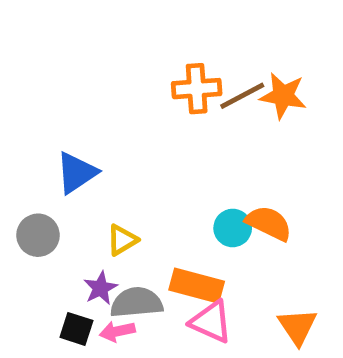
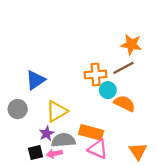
orange cross: (197, 89) -> (96, 75), moved
brown line: (242, 96) -> (123, 68), moved
cyan circle: (233, 228) -> (108, 90), moved
yellow triangle: (122, 240) -> (57, 111), size x1.5
black square: (76, 329) -> (35, 152), turned -32

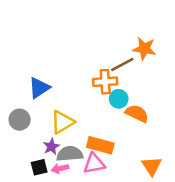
brown line: (123, 68) -> (122, 65), moved
pink triangle: (98, 149) -> (94, 164), moved, turned -35

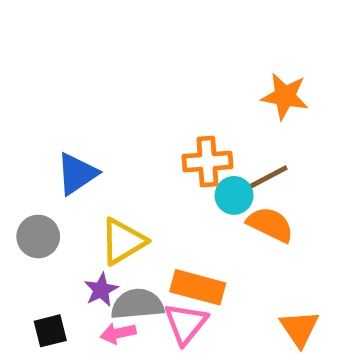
brown line: (122, 65) -> (265, 179), moved
pink triangle: (94, 164) -> (186, 324), turned -40
black square: (39, 167) -> (50, 331), moved

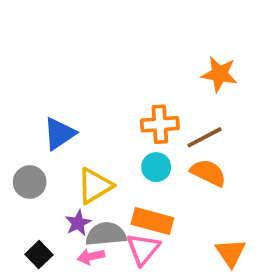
cyan circle: (234, 195) -> (156, 167), moved
black square: (50, 331) -> (39, 255), turned -30

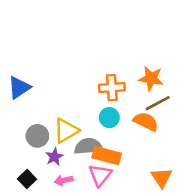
orange star: (219, 74) -> (151, 78), moved
blue triangle: (59, 134) -> (19, 88), moved
brown line: (205, 137) -> (158, 103), moved
gray circle: (30, 182) -> (37, 136), moved
gray semicircle: (106, 234) -> (88, 146), moved

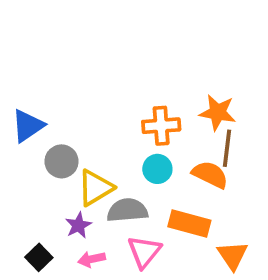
brown line: (158, 103) -> (227, 148), turned -55
gray circle: (37, 136) -> (62, 161), moved
orange rectangle: (107, 155) -> (189, 223), moved

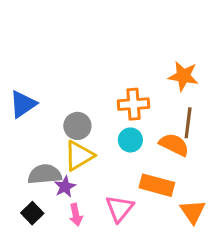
orange star: (218, 113) -> (183, 76), moved
gray circle: (62, 161) -> (77, 126), moved
gray semicircle: (127, 210) -> (45, 174), moved
pink arrow: (92, 259) -> (76, 215), turned -90

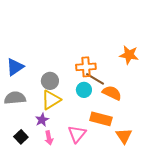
orange star: (183, 76) -> (129, 55), moved
brown line: (188, 123) -> (95, 79), moved, turned -66
gray semicircle: (45, 174) -> (15, 98), moved

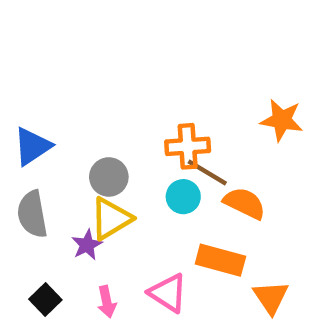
gray semicircle: (15, 98) -> (32, 214), turned -95
purple star: (42, 120) -> (87, 245), moved
pink triangle: (77, 134) -> (168, 293), turned -36

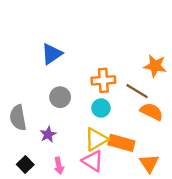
blue triangle: (32, 146) -> (52, 54), moved
brown line: (207, 173) -> (137, 91), moved
orange semicircle: (245, 203) -> (152, 112), moved
yellow triangle: (111, 219) -> (96, 139), moved

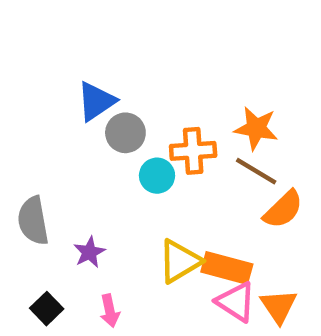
orange star: (155, 66) -> (256, 128), moved
gray circle: (60, 97) -> (125, 133), moved
cyan circle: (101, 108) -> (157, 176), moved
orange semicircle: (152, 112) -> (283, 209), turned 110
pink triangle: (93, 161) -> (236, 302), moved

